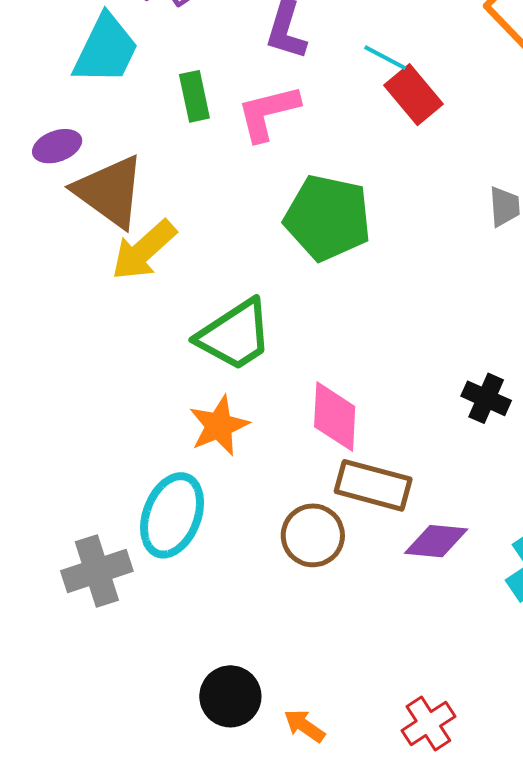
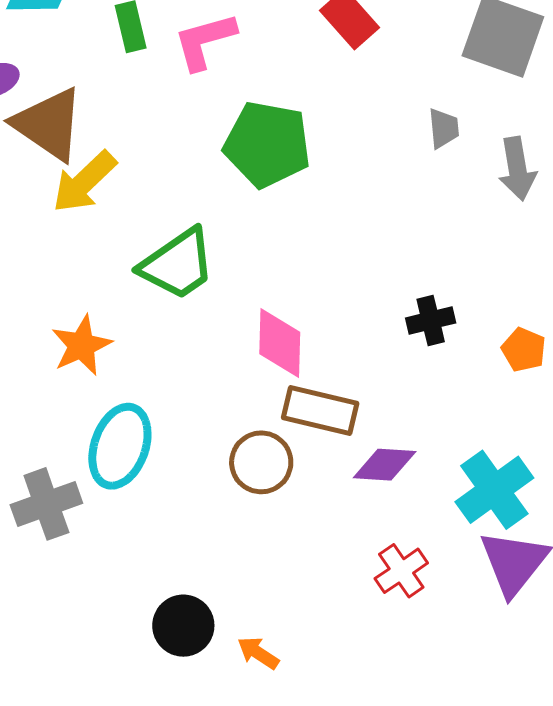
black cross: (486, 398) -> (431, 320), turned -36
orange star: (219, 426) -> (82, 345), moved
red cross: (428, 724) -> (401, 571), moved

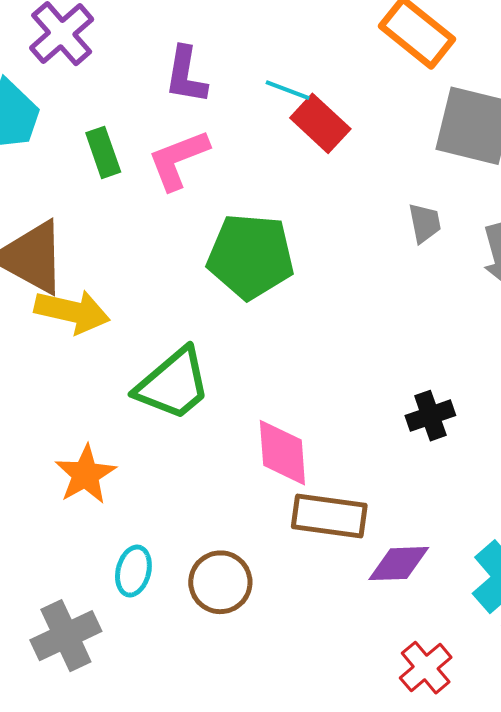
yellow arrow: (84, 182) -> (72, 311), turned -118
cyan ellipse: (120, 446) -> (133, 571), size x0.6
brown circle: (261, 462) -> (220, 582), moved

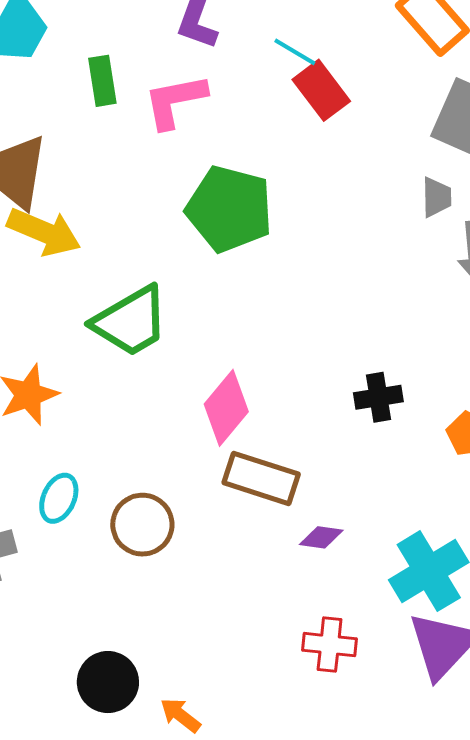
gray trapezoid: (425, 223) -> (437, 197), moved
pink diamond: (282, 453) -> (226, 408), turned 34
purple diamond: (399, 564) -> (321, 537), size x0.7
red cross: (426, 668) -> (330, 645), turned 36

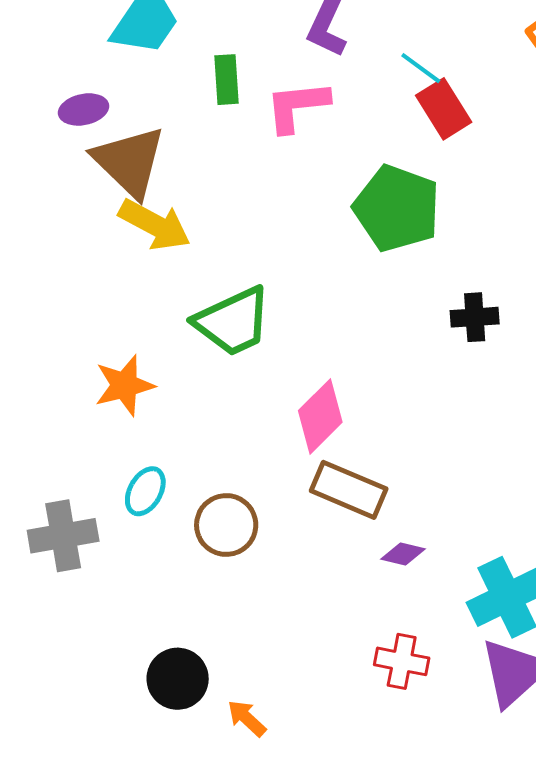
green pentagon: (229, 209) -> (397, 208), moved
black cross: (378, 397) -> (475, 317), moved

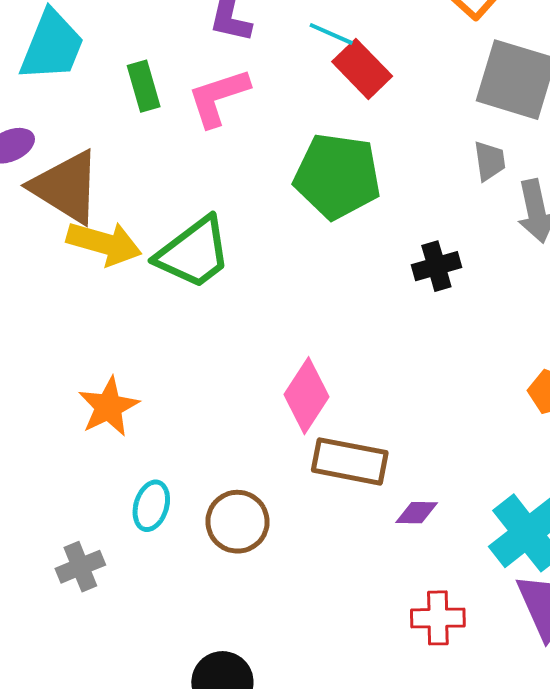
green trapezoid: (233, 322) -> (194, 253), moved
gray cross: (63, 536) -> (80, 567), size x0.7

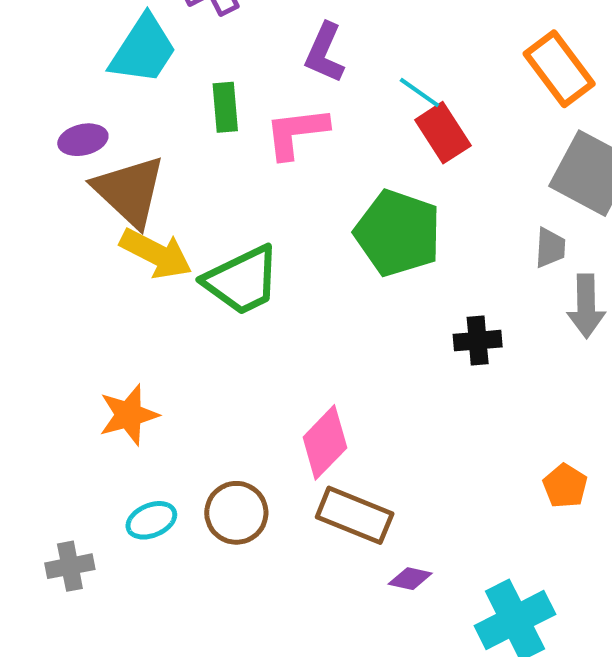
cyan ellipse: (151, 506) -> (151, 520), turned 39
brown circle: (237, 522) -> (236, 513), moved

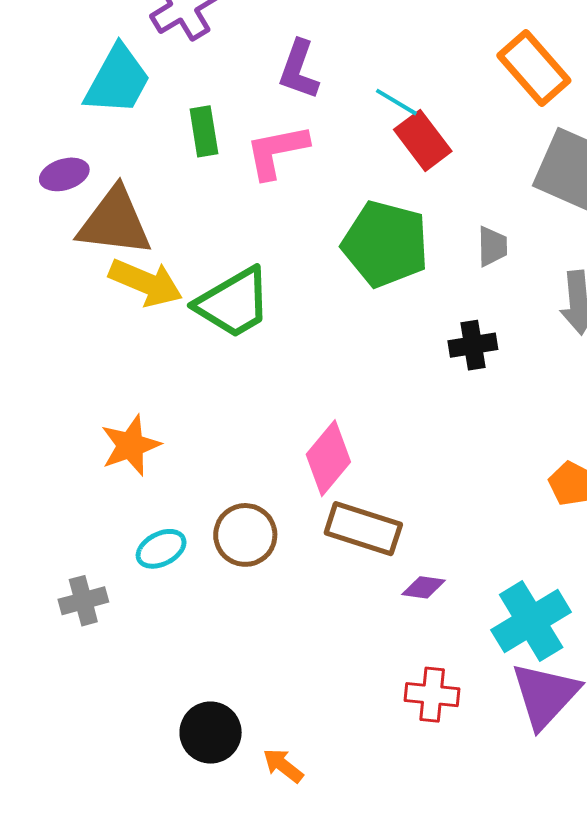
brown triangle: (130, 191) -> (115, 222), turned -32
gray trapezoid: (550, 248) -> (492, 246), moved

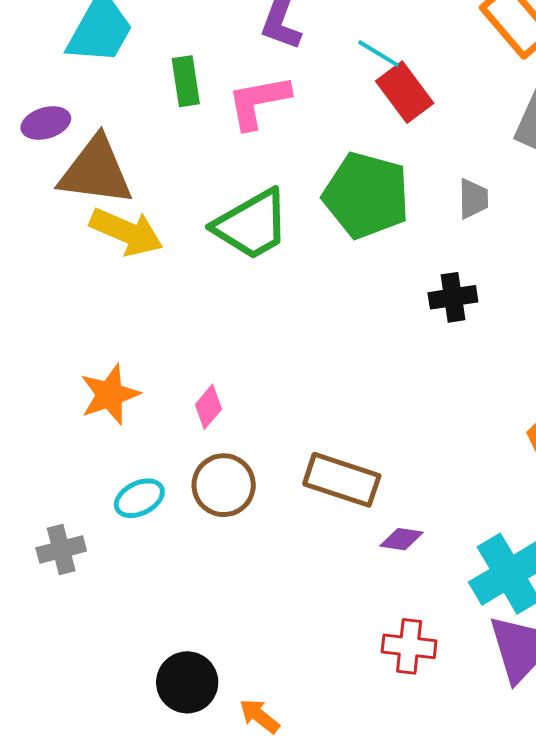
green trapezoid: (234, 303) -> (252, 225), moved
pink diamond: (328, 458) -> (208, 407), moved, size x0.6

